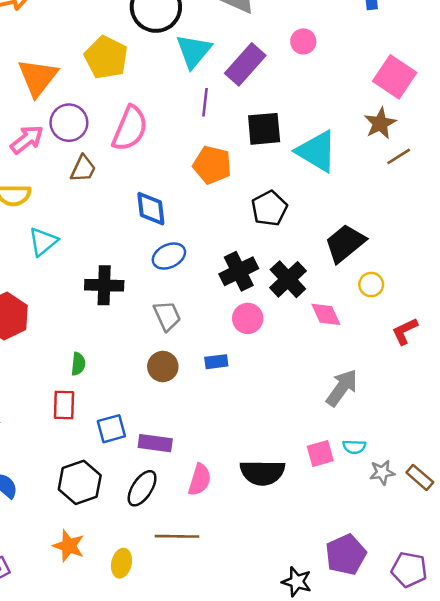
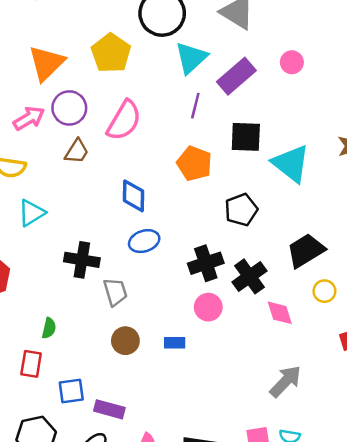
gray trapezoid: (167, 316) -> (115, 292), moved

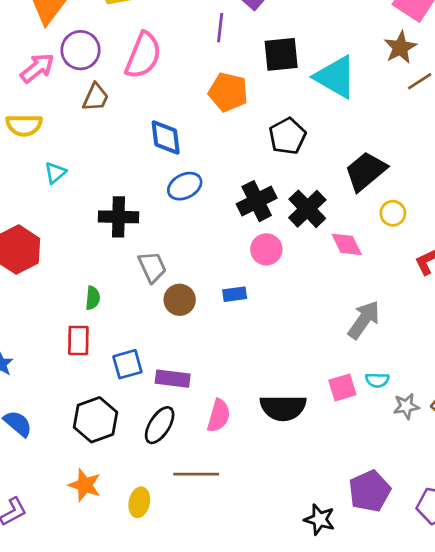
cyan triangle: (32, 213) -> (55, 173), size x0.7
gray trapezoid: (115, 292) -> (152, 267), moved

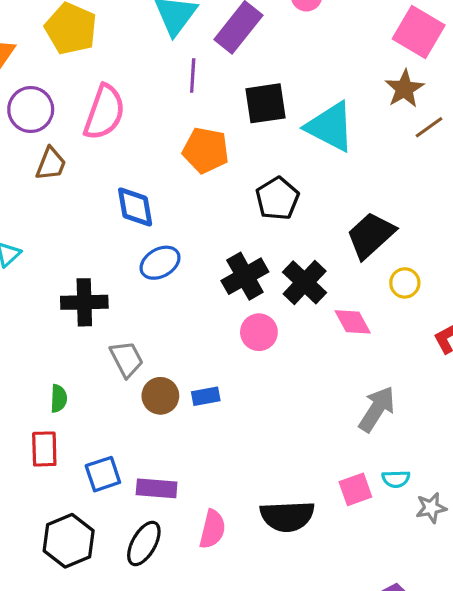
blue rectangle: (235, 294) -> (206, 396), moved

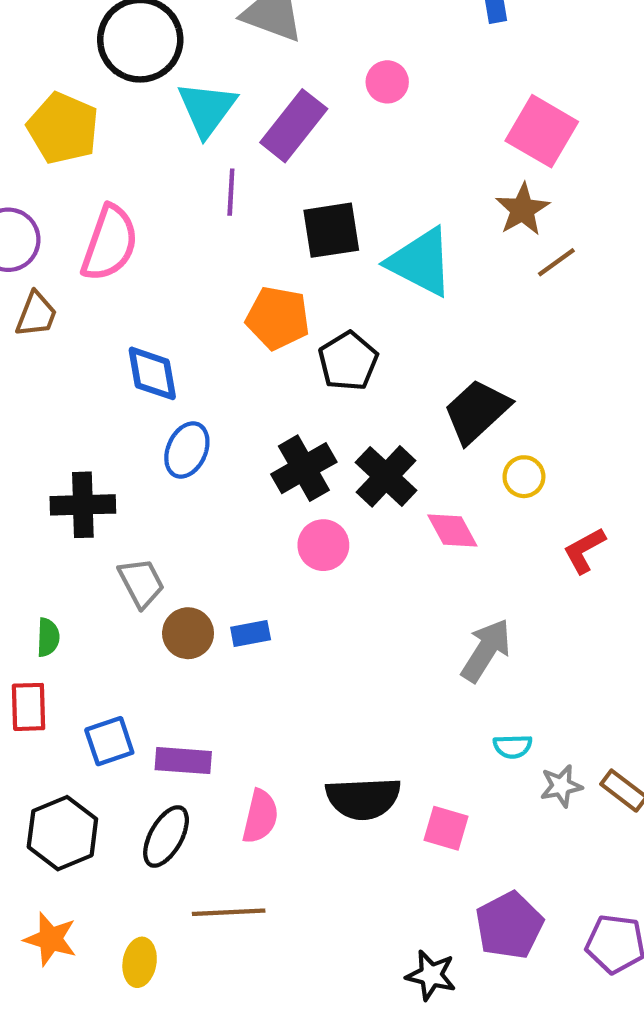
orange pentagon: (206, 150) -> (278, 318), moved
blue ellipse: (160, 263) -> (187, 450), turned -36
pink square: (355, 489) -> (446, 828), moved, turned 36

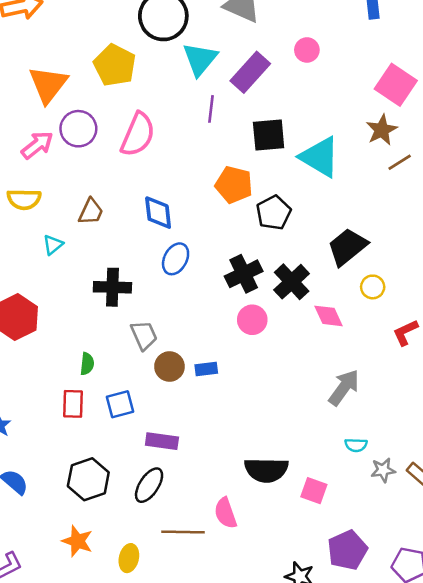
brown trapezoid: (36, 314) -> (91, 212), moved
blue square: (109, 741) -> (120, 404), moved
pink semicircle: (260, 816) -> (226, 513), moved, turned 144

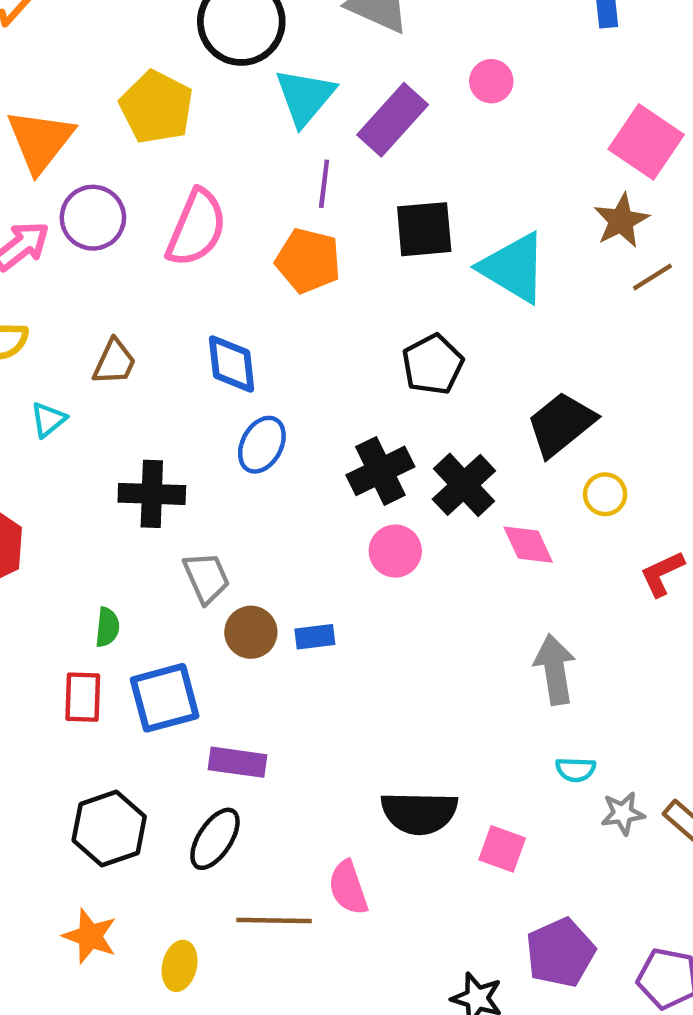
orange pentagon: (234, 185) -> (308, 261), moved
gray arrow: (344, 388) -> (555, 669), turned -45
blue square: (120, 404) -> (165, 698), size x1.4

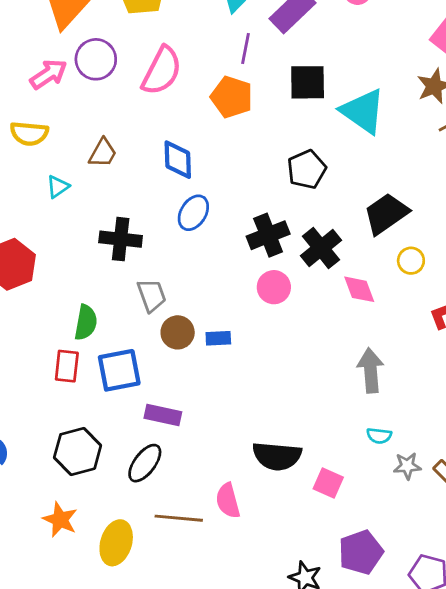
green semicircle: (107, 627) -> (86, 322), size x1.4
yellow ellipse: (180, 966) -> (116, 543), size x1.4

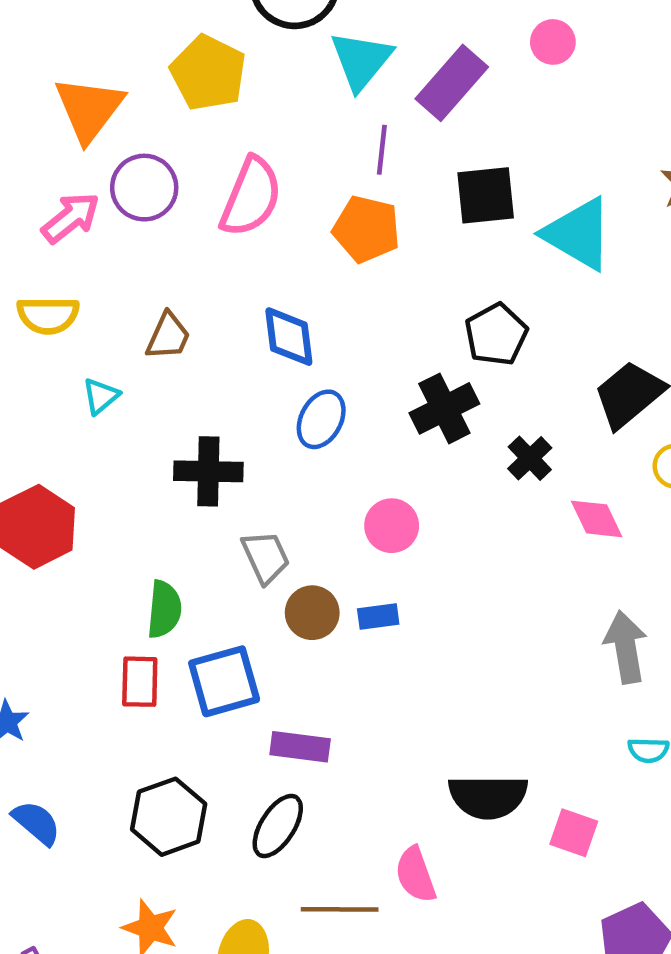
black cross: (268, 235) -> (444, 408), moved
black cross: (321, 248) -> (530, 458), size x0.7
pink circle: (274, 287) -> (392, 526), moved

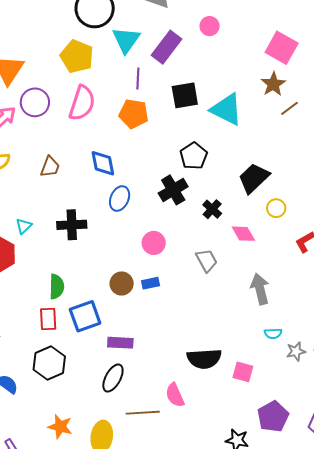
yellow pentagon: (208, 73) -> (77, 56), moved
cyan triangle: (101, 396) -> (24, 226), moved
gray trapezoid: (266, 557) -> (207, 260), moved
black hexagon: (169, 817) -> (49, 363), moved

